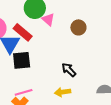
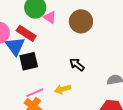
brown circle: (78, 27) -> (81, 21), size x1.5
yellow arrow: (63, 92) -> (63, 89), moved

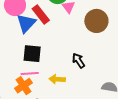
black square: (29, 61) -> (32, 54), moved

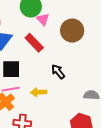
red rectangle: (41, 14) -> (34, 43), moved

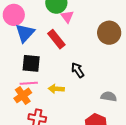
brown circle: (72, 31) -> (109, 33), moved

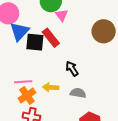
black square: (31, 63) -> (35, 42), moved
orange cross: (23, 95) -> (27, 96), moved
gray semicircle: (109, 96) -> (78, 93), moved

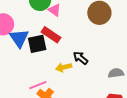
yellow arrow: (51, 87) -> (64, 67), moved
gray semicircle: (78, 93) -> (116, 73), moved

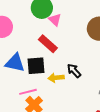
blue triangle: (19, 38) -> (15, 63), moved, turned -50
black square: (37, 44) -> (36, 66), moved

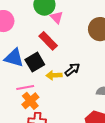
black square: (36, 66) -> (35, 62), turned -30
black arrow: (74, 71) -> (72, 69), turned 91

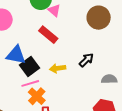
black square: (35, 62) -> (30, 66), moved
black arrow: (72, 69) -> (86, 60), moved

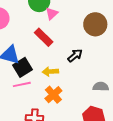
pink triangle: (54, 10) -> (52, 14), turned 32
black arrow: (86, 60) -> (75, 56), moved
orange cross: (37, 96) -> (53, 95), moved

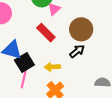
brown circle: (95, 24) -> (81, 29), moved
pink line: (22, 84) -> (24, 79), turned -66

